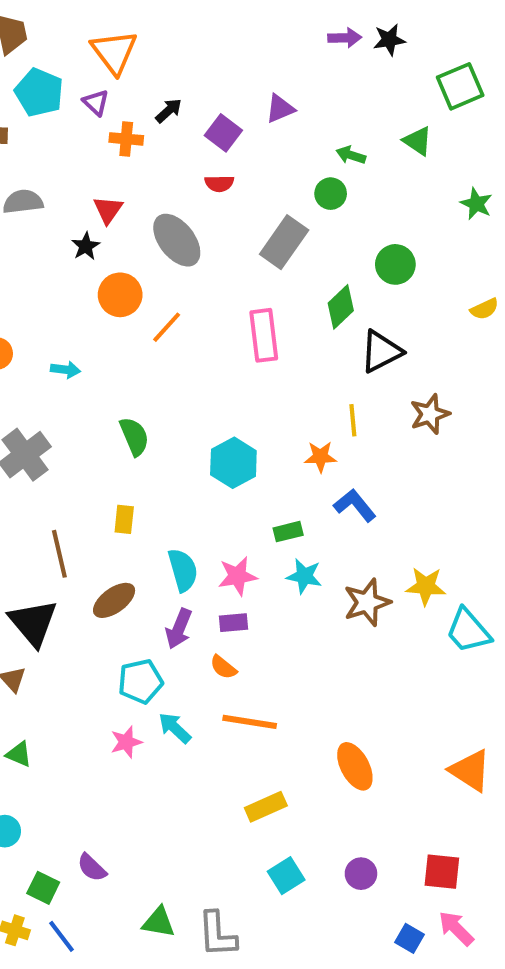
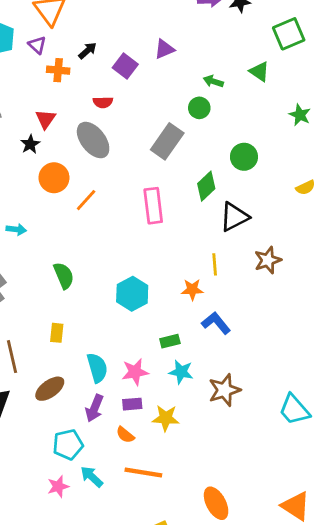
red semicircle: (219, 183) -> (103, 102), moved
yellow star: (426, 586) -> (166, 418), moved

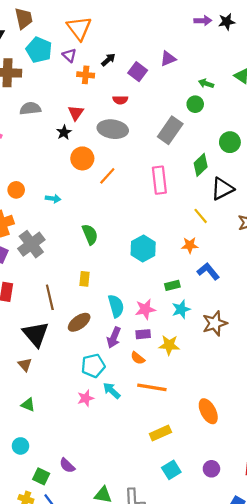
gray ellipse: (93, 140) -> (113, 129), turned -44
yellow line: (215, 264) -> (201, 216), moved, turned -35
cyan star: (181, 372) -> (181, 309), turned -30

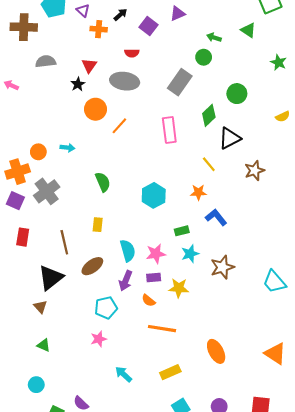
orange circle: (16, 190) -> (38, 152), moved
black triangle: (36, 334) -> (51, 278), turned 32
cyan arrow: (112, 391) -> (124, 374), moved

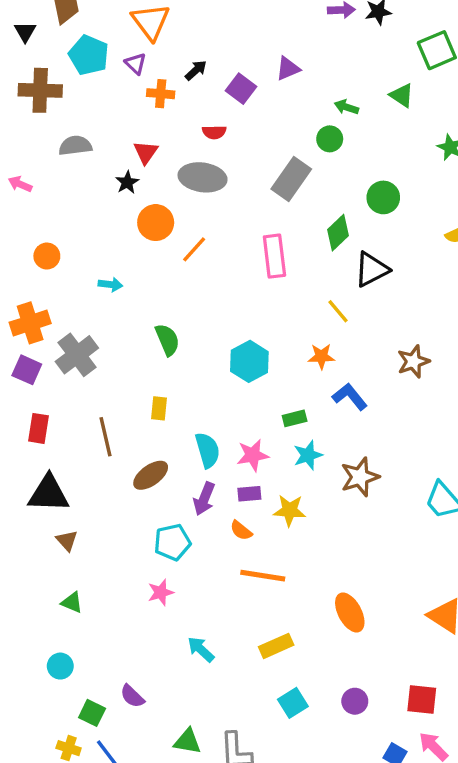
orange circle: (38, 152) -> (47, 256), moved
brown star: (255, 171) -> (413, 361), moved
black triangle: (51, 278) -> (49, 494), moved, turned 40

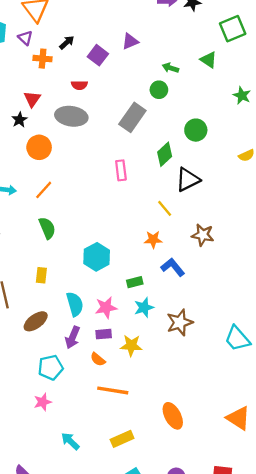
orange line: (194, 249) -> (44, 190), moved
pink rectangle: (274, 256) -> (121, 170), size x0.7
cyan hexagon: (249, 361) -> (97, 257), moved
brown star: (413, 361) -> (203, 235), moved, turned 30

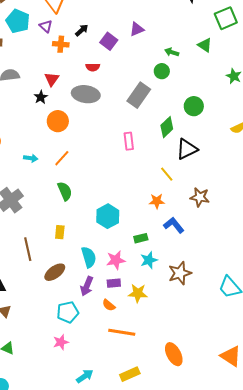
cyan arrow: (70, 441) -> (85, 376), turned 102

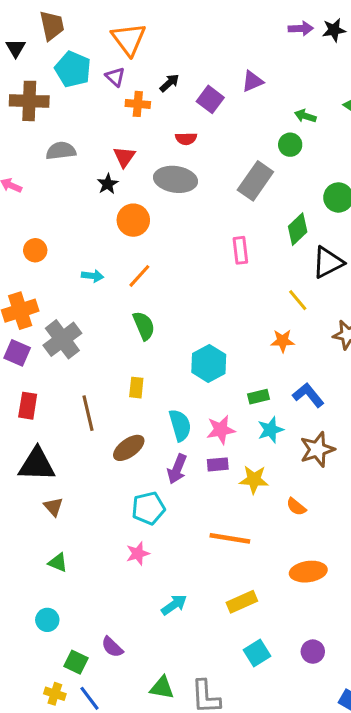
blue L-shape: (174, 225) -> (308, 395), moved
orange semicircle: (109, 305) -> (296, 507), moved
orange ellipse: (174, 354) -> (308, 572), turned -70

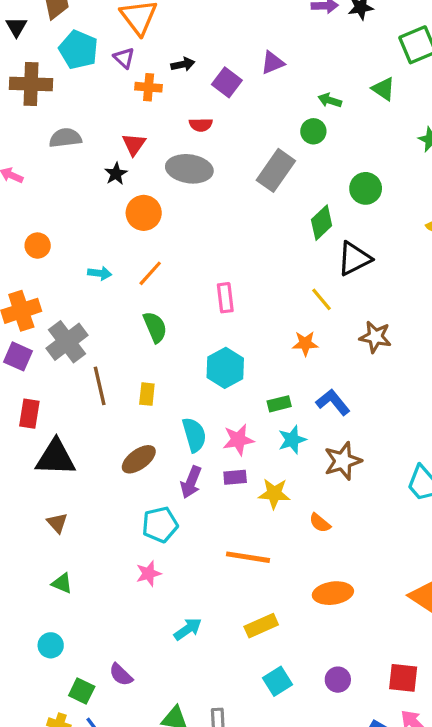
black arrow: (169, 83) -> (183, 64), turned 30
pink rectangle: (240, 250) -> (225, 298), moved
brown line: (88, 413) -> (100, 386), moved
black triangle: (37, 464) -> (56, 458), moved

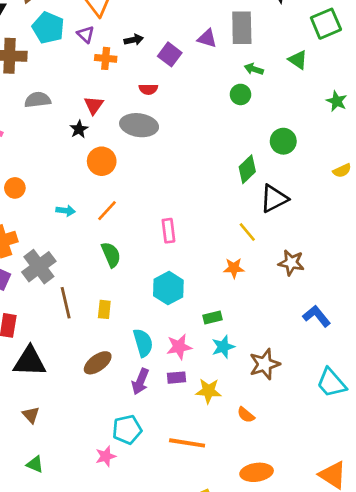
purple triangle: (273, 63) -> (207, 38), turned 40
gray rectangle: (276, 170) -> (242, 28), moved, turned -36
blue L-shape: (333, 402) -> (317, 316), moved
cyan pentagon: (160, 525) -> (127, 430), moved

